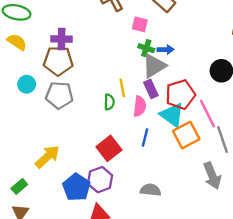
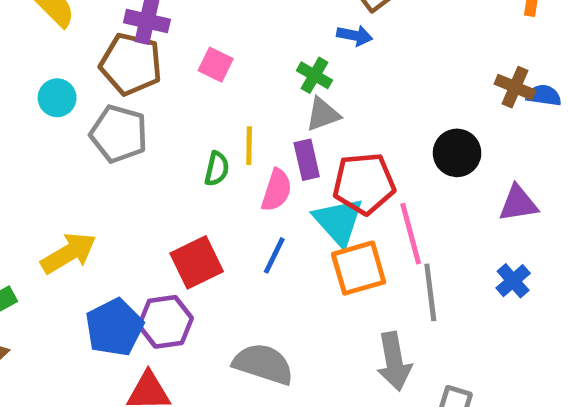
pink square: (140, 24) -> (216, 65), moved
blue arrow: (165, 50) -> (355, 36), moved
gray triangle: (154, 66) -> (323, 114), size x0.7
gray semicircle: (151, 190) -> (263, 364), size x1.4

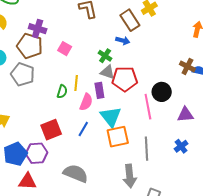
gray triangle: (323, 114) -> (107, 72), turned 35
red pentagon: (364, 184) -> (125, 79), moved
pink line: (411, 234) -> (148, 107), moved

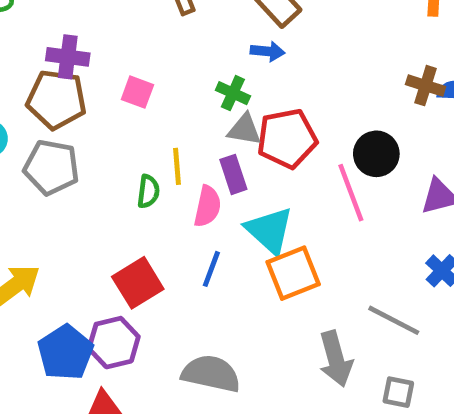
gray line: (147, 149) -> (394, 320), moved, turned -50

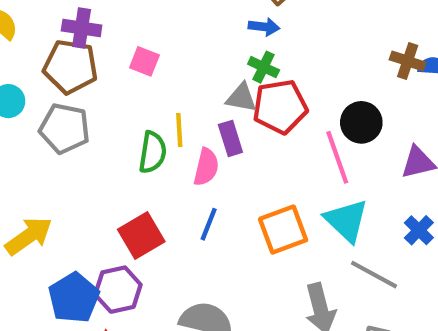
green cross: (233, 93) -> (264, 67), moved
green semicircle: (148, 191) -> (153, 152), size x1.4
cyan triangle: (269, 230) -> (346, 221), moved

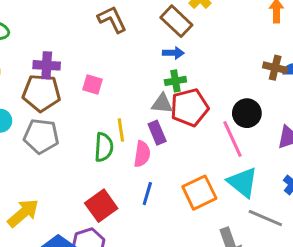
green cross: (264, 67) -> (175, 81), turned -30

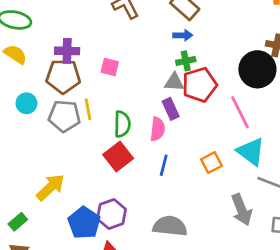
black circle: (247, 113) -> (257, 69), moved, size x1.4
yellow line: (121, 130) -> (88, 109), moved
orange square: (199, 193) -> (211, 163), size x0.7
red square: (101, 206) -> (118, 156), moved

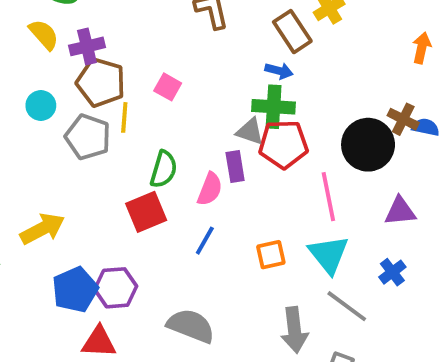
purple cross: (67, 51) -> (87, 46), moved, turned -30
green cross: (186, 61) -> (274, 107), size x1.5
yellow line: (88, 109) -> (124, 117), moved

